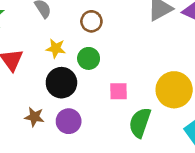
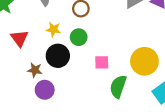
brown star: (34, 117) -> (35, 70), moved
purple circle: (69, 121) -> (45, 90), moved

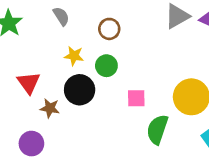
red triangle: (19, 38) -> (29, 83), moved
purple circle: (45, 90) -> (31, 144), moved

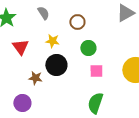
green circle: (106, 66) -> (88, 48), moved
red triangle: (29, 83) -> (20, 47), moved
green semicircle: (157, 129) -> (95, 103), moved

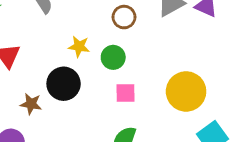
brown circle: (77, 22) -> (124, 17), moved
yellow star: (52, 41) -> (79, 46), moved

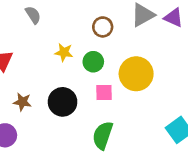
black circle: (64, 84) -> (63, 102), moved
yellow circle: (186, 91) -> (136, 74), moved

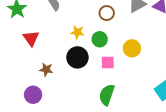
yellow circle: (136, 74) -> (132, 48), size x0.7
black circle: (63, 102) -> (77, 57), moved

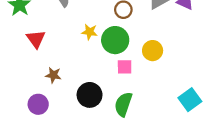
green circle: (100, 39) -> (115, 40), size x1.5
black circle: (77, 57) -> (90, 95), moved

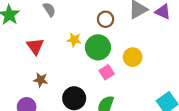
red triangle: (36, 39) -> (35, 46), moved
pink square: (125, 67) -> (107, 72), turned -32

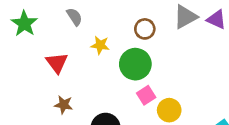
yellow star: (74, 40) -> (100, 45), moved
yellow circle: (133, 57) -> (169, 110), moved

